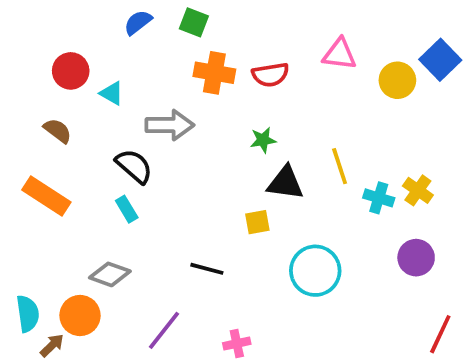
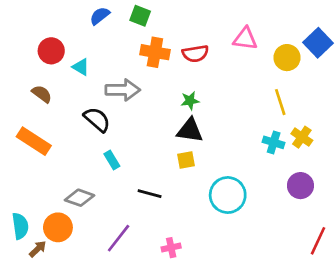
yellow line: (340, 166) -> (280, 102), moved
black triangle: (285, 183) -> (190, 130), moved
cyan rectangle: (127, 209) -> (112, 160), moved

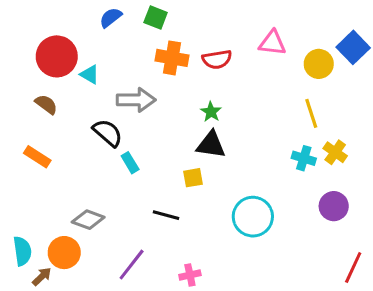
red circle: (51, 51) -> (57, 56), size x1.4
green star: (190, 101) -> (211, 112), turned -30
orange rectangle: (34, 141) -> (37, 157), size x0.7
cyan rectangle: (112, 160) -> (130, 163), moved
yellow square: (186, 160) -> (193, 178), moved

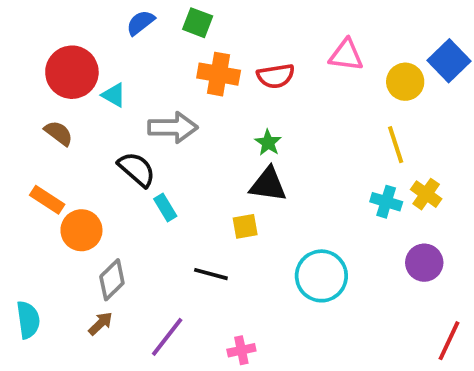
gray diamond: (88, 220) -> (112, 280), turned -64
orange circle: (64, 253) -> (81, 230), moved
brown arrow: (42, 276) -> (100, 324), moved

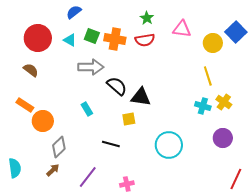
green square: (198, 23) -> (92, 36), moved
cyan triangle: (114, 95) -> (70, 40), moved
green star: (268, 143) -> (147, 18), moved
black semicircle: (137, 169) -> (117, 86), moved

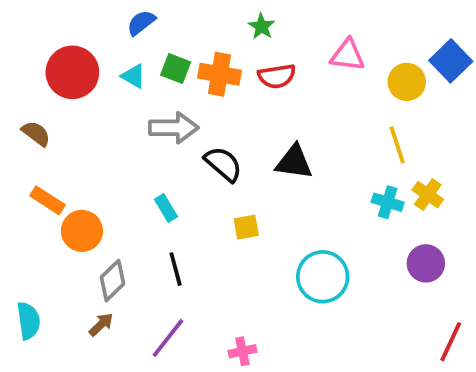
green star: (147, 18) -> (262, 26), moved
brown semicircle: (31, 70) -> (36, 133), moved
black triangle: (141, 97) -> (294, 162), moved
black line: (111, 144) -> (176, 269), moved, turned 60

